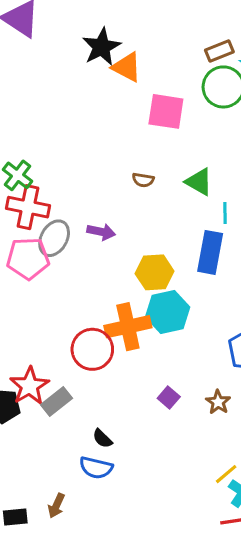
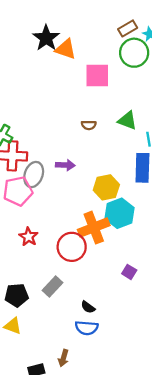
red star: (29, 386) -> (28, 237), moved, size x0.7

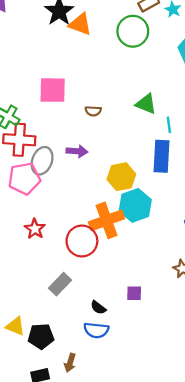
green circle: (134, 53) -> (133, 31), moved
pink square: (97, 76) -> (53, 90), moved
brown semicircle: (89, 125) -> (93, 111), moved
purple square: (129, 272) -> (134, 293), moved, turned -32
black pentagon: (16, 295) -> (41, 336), moved

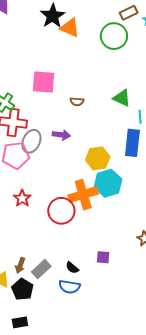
gray rectangle: (60, 284) -> (41, 269), moved
black pentagon: (41, 336) -> (22, 289), turned 30
brown arrow: (70, 363) -> (20, 265), moved

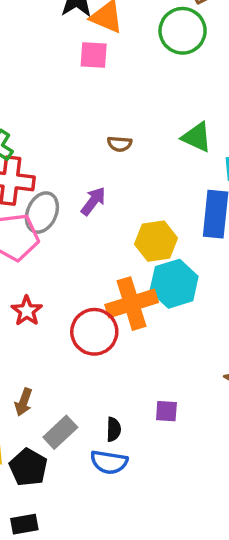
pink square: (44, 82) -> (94, 55), moved, size x0.7
purple arrow: (61, 135) -> (93, 201), turned -60
brown arrow: (20, 265) -> (24, 402), moved
black semicircle: (72, 268) -> (114, 429), turned -128

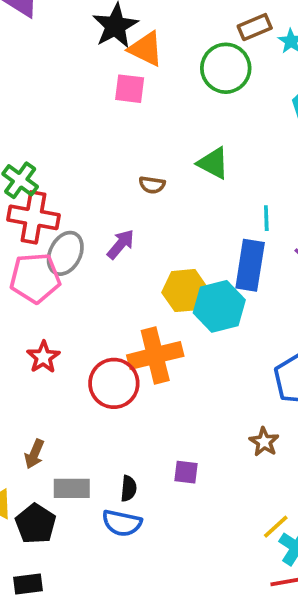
green triangle: (197, 137) -> (213, 163), moved
cyan hexagon: (174, 284) -> (219, 306), moved
gray rectangle: (60, 432) -> (72, 488), turned 40

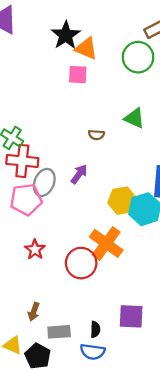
orange cross: (155, 356) -> (106, 243), turned -36
purple square: (186, 472) -> (131, 316), size x1.6

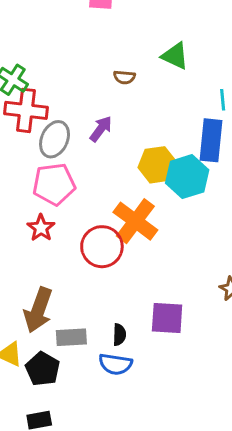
pink pentagon: (26, 199) -> (54, 184), moved
brown arrow: (34, 312) -> (38, 310), size x1.8

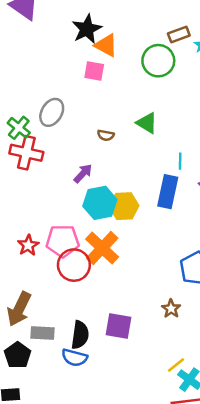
gray ellipse: (55, 139) -> (52, 112), moved
cyan hexagon: (187, 177) -> (100, 203), moved
pink pentagon: (54, 184) -> (63, 241), moved
black semicircle: (119, 335) -> (80, 335), size x1.6

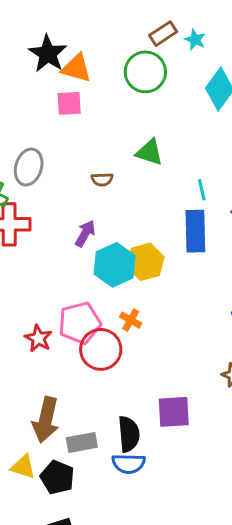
orange cross: (102, 248) -> (131, 320), size x0.5

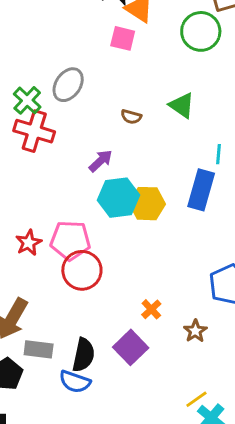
orange cross: (131, 320) -> (151, 309), moved
purple square: (174, 412) -> (131, 347), turned 32

